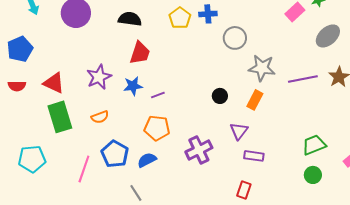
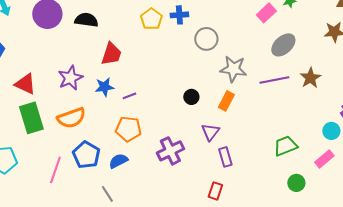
black semicircle: (130, 19) -> (86, 20), moved
gray ellipse: (328, 36) -> (283, 45), moved
orange semicircle: (100, 117) -> (71, 118), size x1.6
purple rectangle: (254, 156) -> (225, 157), turned 66
green circle: (313, 175) -> (296, 183), moved

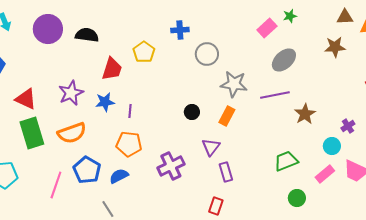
yellow pentagon: (151, 19) -> (144, 52), moved
brown star: (310, 78) -> (305, 114), moved
purple line: (129, 96) -> (130, 111), turned -64

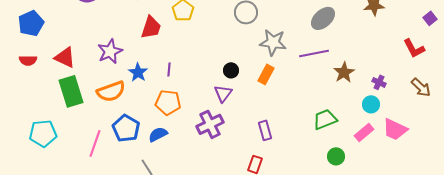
blue star: (105, 102) -> (138, 72), moved, turned -30
purple cross: (348, 126) -> (379, 82), moved, turned -32
purple triangle: (211, 147) -> (223, 93), moved

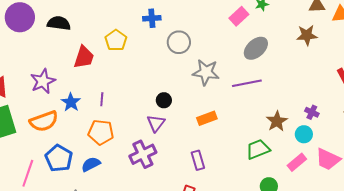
brown star: (344, 72) -> (277, 121), moved
orange rectangle: (266, 74) -> (207, 118), moved, turned 42

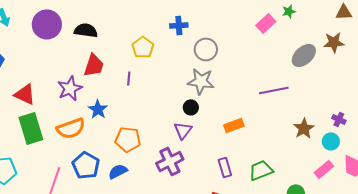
gray ellipse: (256, 48) -> (304, 55), moved
red trapezoid: (84, 57) -> (94, 65), moved
gray star: (206, 72) -> (201, 81), moved
purple line: (102, 99) -> (129, 78), moved
green trapezoid: (258, 149) -> (261, 170), moved

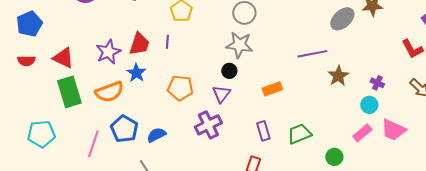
red trapezoid: (94, 65) -> (139, 44), moved
brown star: (304, 128) -> (338, 76), moved
orange pentagon: (128, 139) -> (180, 88), moved

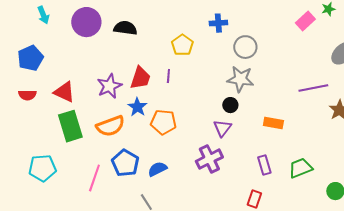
orange pentagon: (180, 88) -> (163, 122), moved
orange rectangle: (272, 89) -> (273, 123), turned 30

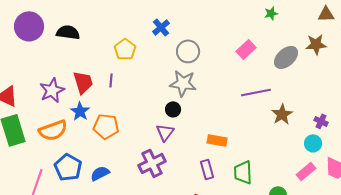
pink rectangle: (305, 21) -> (246, 49), moved
blue cross: (218, 23) -> (161, 27), turned -36
red trapezoid: (140, 78) -> (83, 82), turned -35
orange rectangle: (273, 123) -> (217, 140), moved
green trapezoid: (300, 168) -> (243, 172), turned -70

